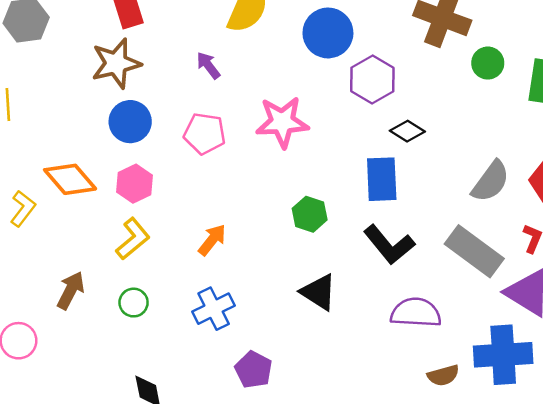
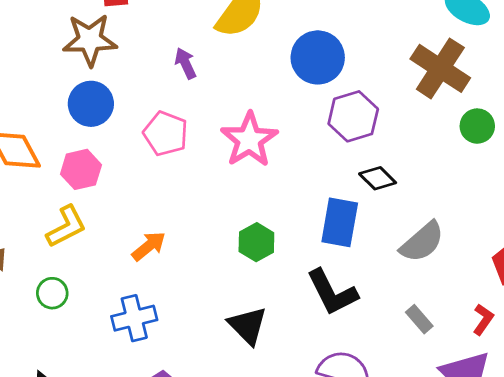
pink star: (282, 122) -> (249, 140), turned 30
gray semicircle: (491, 181) -> (422, 242), moved
gray rectangle: (474, 251) -> (419, 319), size x0.5

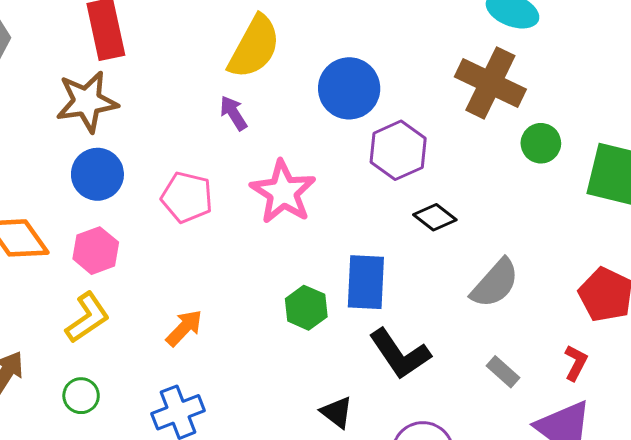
purple arrow: (185, 63) -> (233, 113), moved
blue rectangle: (340, 222) -> (366, 282), moved
black triangle: (248, 326) -> (337, 412), moved, size x0.7

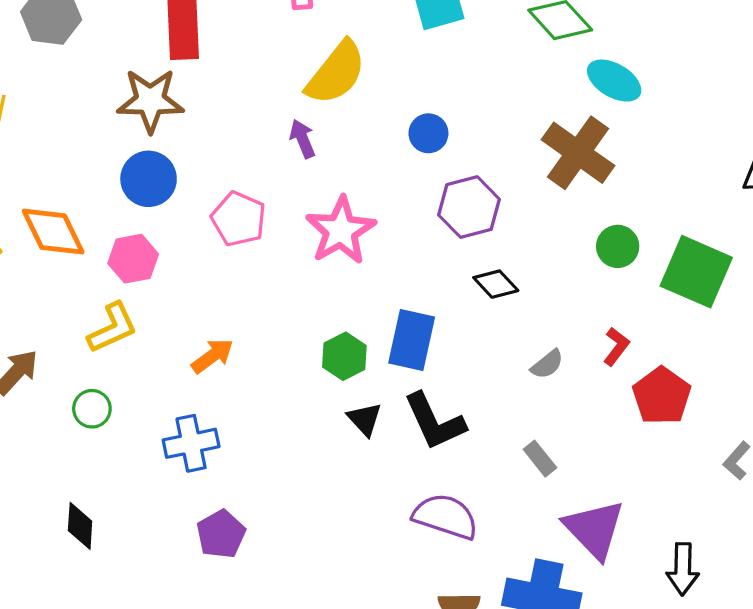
blue circle: (349, 88) -> (428, 133), size x0.6
green circle: (541, 143) -> (618, 246), moved
gray semicircle: (495, 283) -> (547, 364), size x0.6
red L-shape: (576, 363) -> (616, 347), moved
black triangle: (337, 412) -> (365, 419), moved

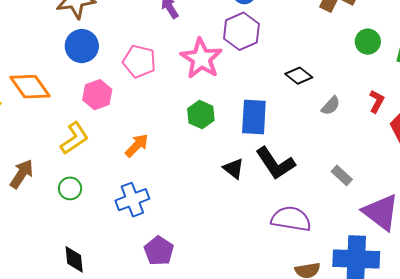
purple hexagon: (469, 207) -> (241, 31), moved
pink hexagon: (133, 259) -> (97, 95), moved
green hexagon: (344, 356) -> (201, 115), moved
gray semicircle: (547, 364) -> (331, 106), moved

